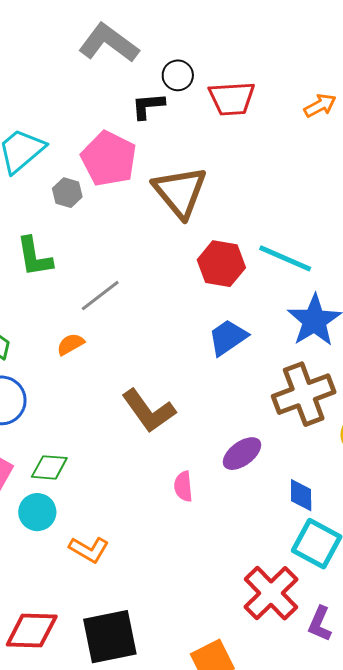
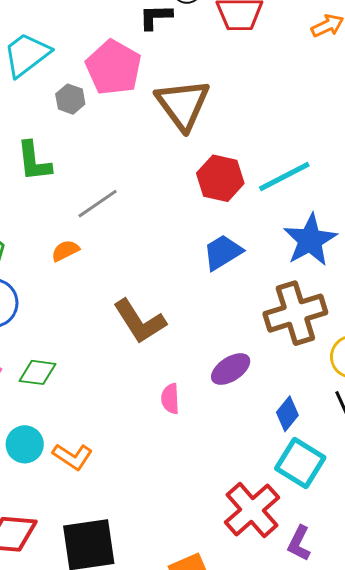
cyan line: (285, 258) -> (284, 176), turned -54
blue diamond: (301, 495) -> (287, 414), turned 36
cyan circle: (37, 512) -> (25, 444), moved

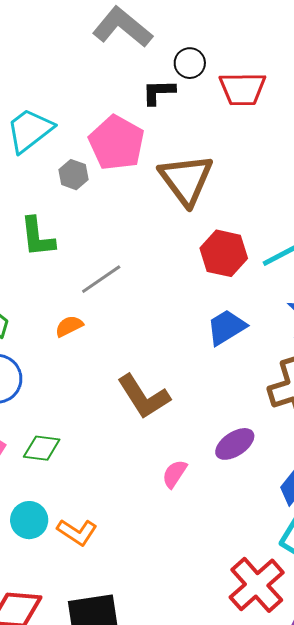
pink semicircle: (170, 399) -> (175, 474), turned 36

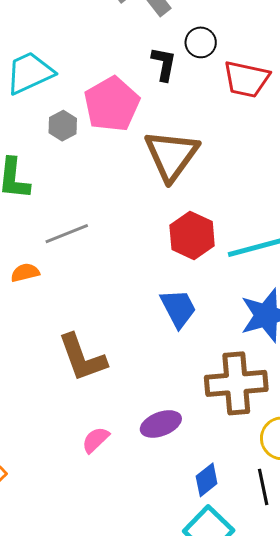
black L-shape: (159, 92) -> (164, 64), turned 90
blue trapezoid: (226, 327) -> (178, 308), turned 81

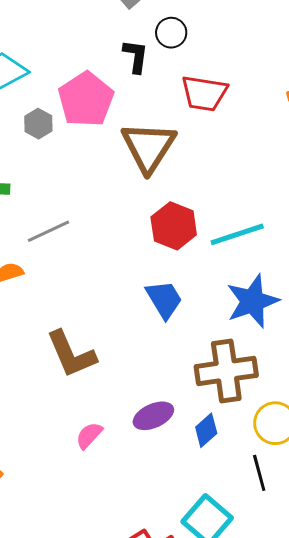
red trapezoid: (246, 79) -> (204, 93), moved
blue diamond: (207, 480) -> (206, 430), moved

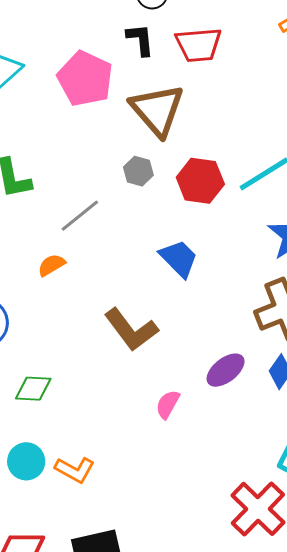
black L-shape: (136, 56) -> (140, 40), moved
gray hexagon: (38, 124) -> (138, 171), moved
blue trapezoid: (164, 299) -> (179, 258), moved

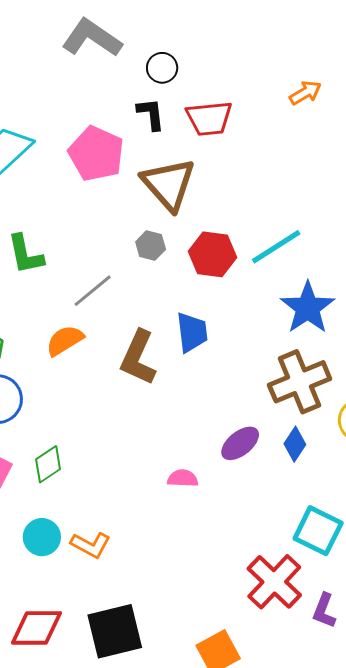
blue trapezoid: (179, 258) -> (192, 332), turned 39
orange semicircle: (51, 265) -> (65, 340), size x1.4
brown L-shape: (131, 330) -> (138, 358), moved, turned 62
green diamond: (33, 389) -> (48, 464), turned -36
pink semicircle: (168, 404) -> (183, 478), turned 64

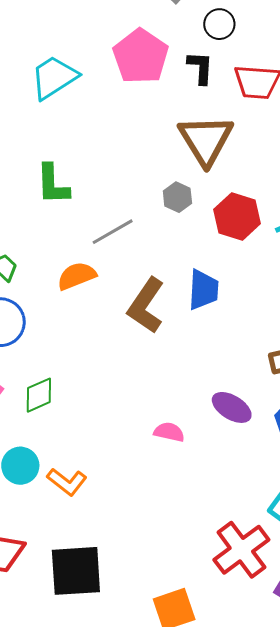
pink pentagon: (96, 154) -> (141, 56), moved
purple ellipse: (240, 443) -> (232, 407), turned 60

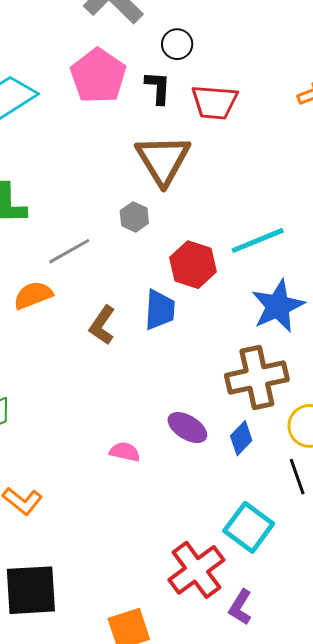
red hexagon: (237, 217) -> (193, 265), moved
brown L-shape: (146, 305) -> (102, 325), size x0.7

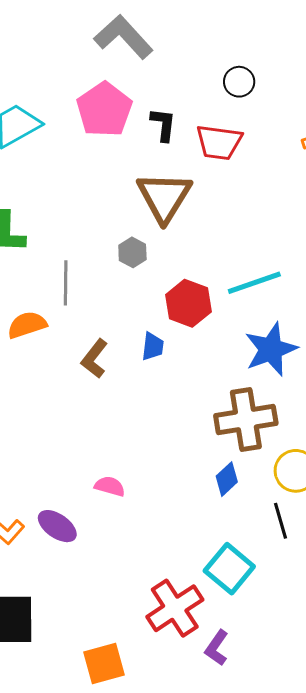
black circle: (177, 44) -> (239, 82), moved
gray line: (69, 251) -> (66, 283), turned -63
blue trapezoid: (160, 310) -> (153, 346), size x0.7
purple ellipse: (187, 428) -> (57, 526), moved

